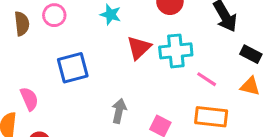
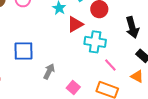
red triangle: (139, 48) -> (75, 24), moved
blue square: (73, 68) -> (23, 51), moved

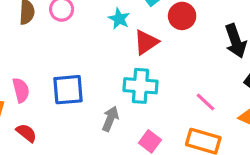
cyan cross: (95, 42) -> (140, 86), moved

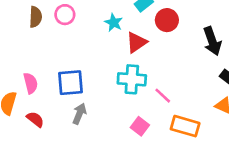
pink line: (206, 102) -> (163, 96), moved
gray arrow: (110, 119) -> (79, 114), moved

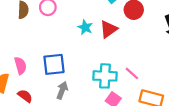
cyan star: (114, 23) -> (85, 27), moved
cyan cross: (132, 79) -> (105, 76), moved

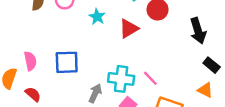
cyan star: (85, 27) -> (97, 17), moved
gray arrow: (62, 90) -> (95, 93), moved

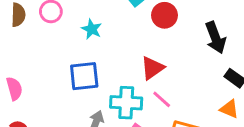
red triangle: (129, 29) -> (152, 68), moved
blue square: (67, 62) -> (84, 76), moved

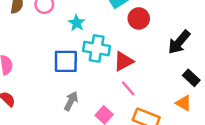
black arrow: (215, 38) -> (179, 42), turned 55
cyan cross: (126, 103) -> (97, 48), moved

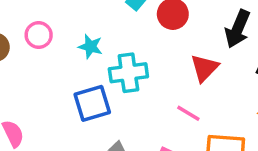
red triangle: (123, 61) -> (204, 68), moved

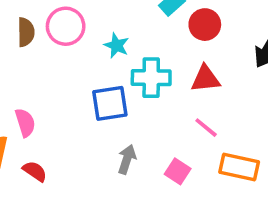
pink circle: (39, 35) -> (66, 26), size x1.4
red triangle: (204, 68) -> (205, 79), moved, turned 32

